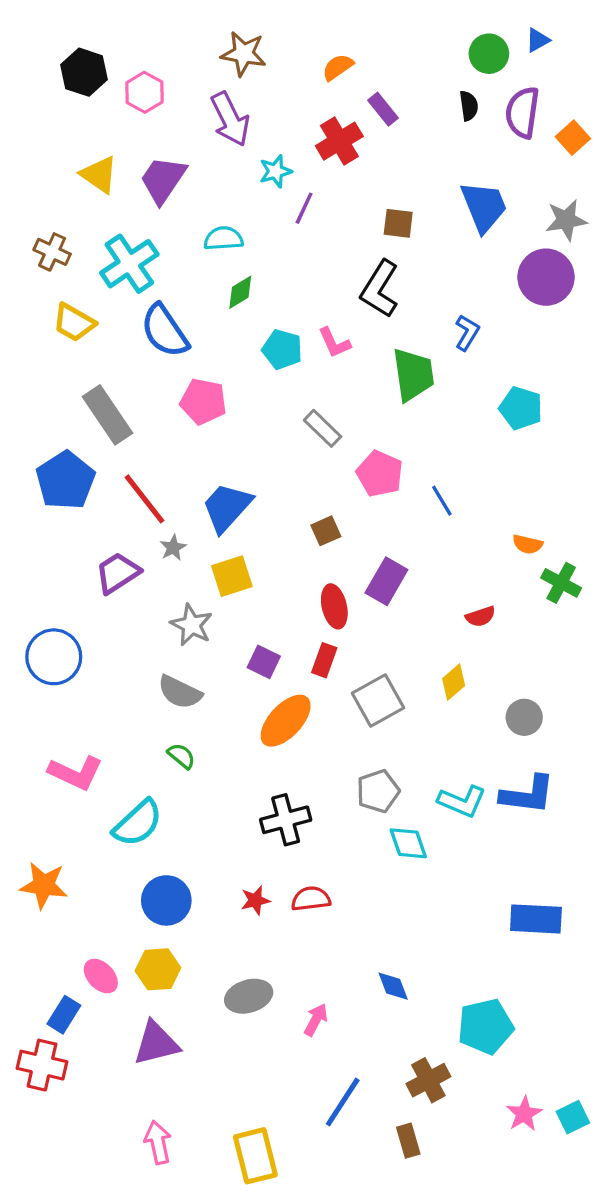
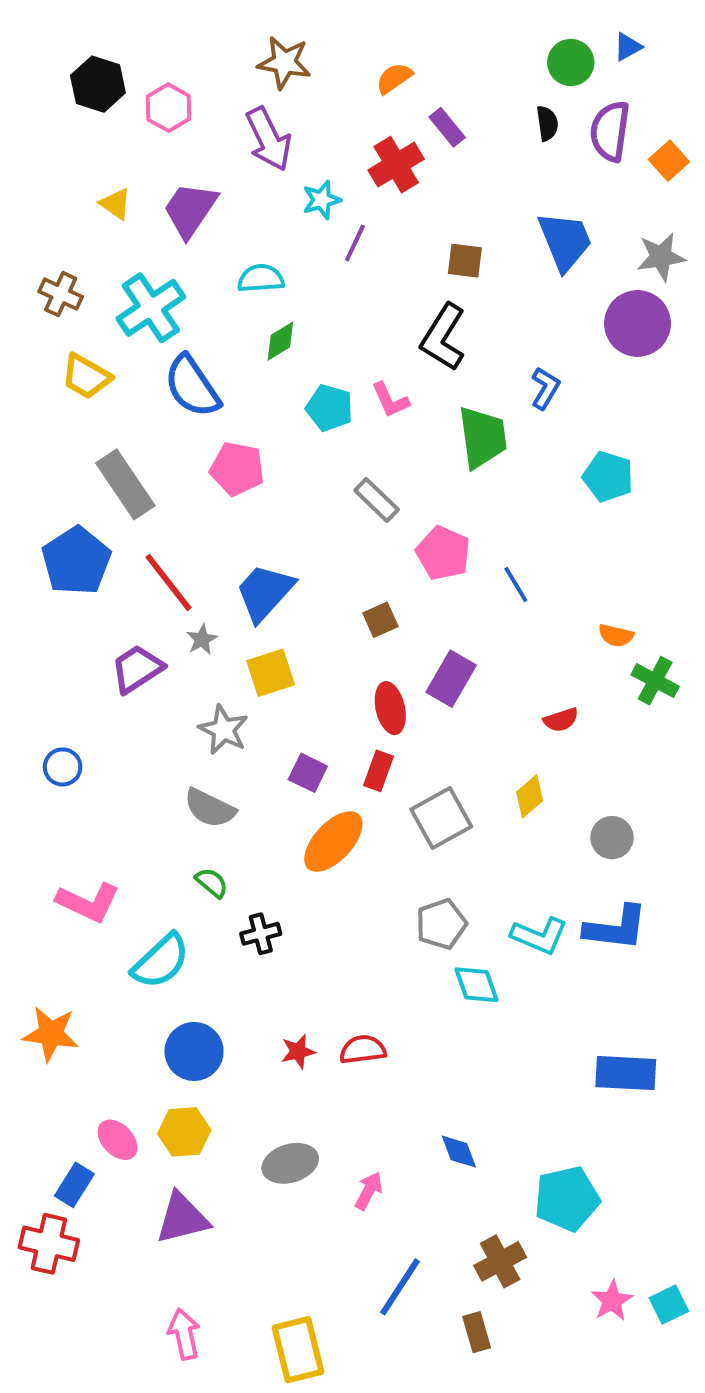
yellow triangle: (99, 175) -> (116, 204), size x0.7
blue circle: (54, 657) -> (63, 767), size x0.6
black cross: (286, 820) -> (261, 934), moved, size x0.7

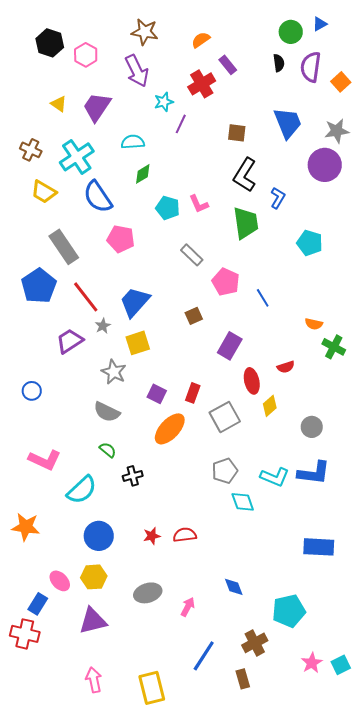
black L-shape: (443, 337) -> (245, 175), moved
red ellipse: (390, 708) -> (252, 381), moved

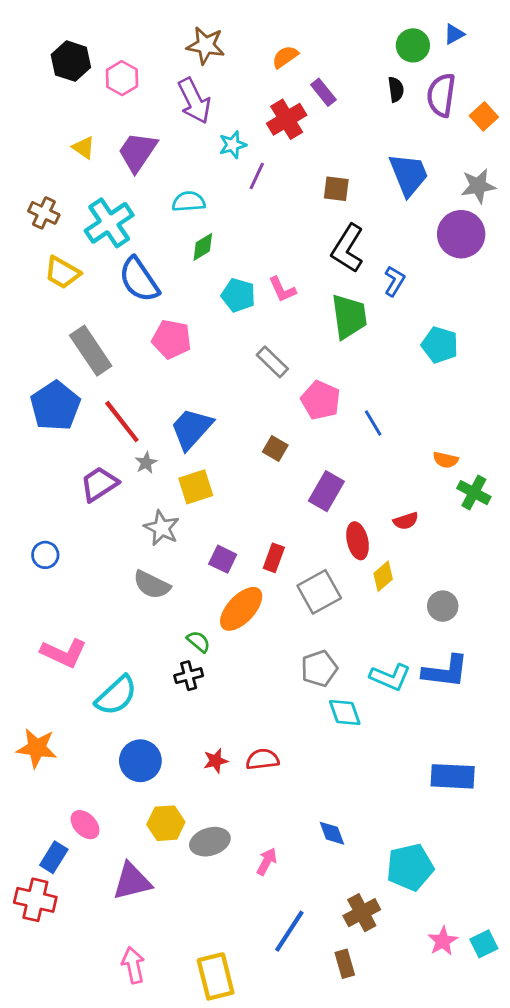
brown square: (194, 316) -> (275, 449), turned -36
green semicircle: (108, 450) -> (199, 642), moved
yellow hexagon: (94, 577) -> (166, 823), moved

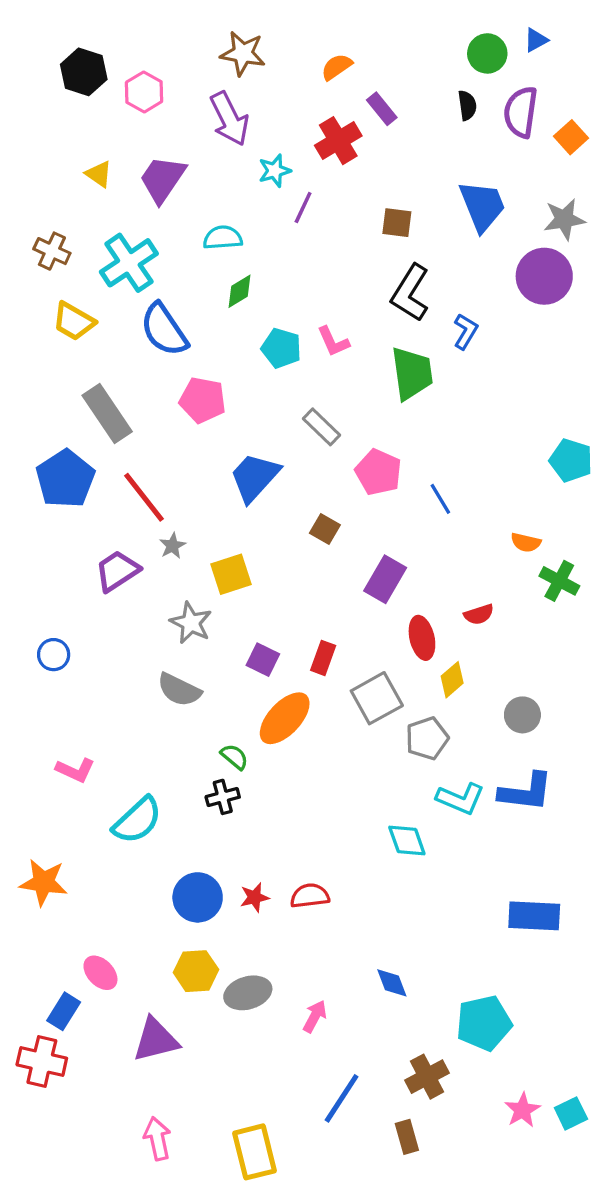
cyan pentagon: (440, 345) -> (571, 460), moved
blue trapezoid: (191, 429) -> (255, 477), moved
pink L-shape: (64, 653) -> (75, 770), size x0.7
gray pentagon: (319, 668) -> (427, 738), moved
blue circle: (140, 761) -> (198, 897), moved

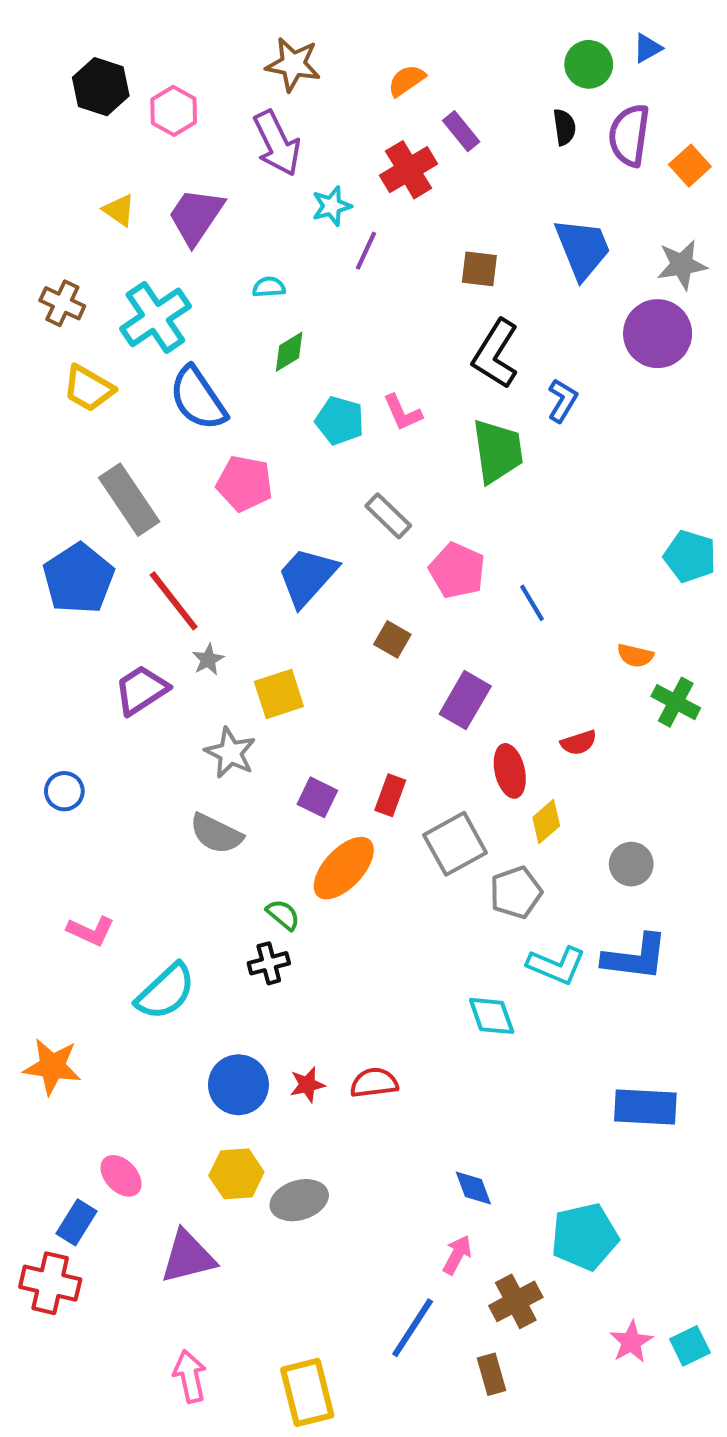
cyan semicircle: (223, 238) -> (269, 287), size x0.7
pink arrow: (315, 1016) -> (457, 1255), moved

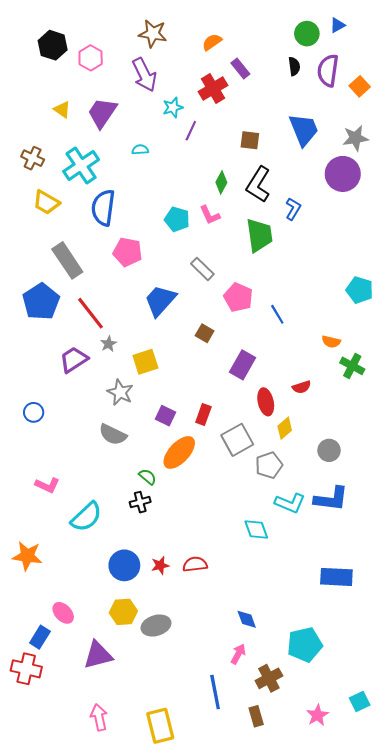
green diamond: (289, 352) -> (221, 182), moved, turned -30
blue semicircle: (198, 398) -> (103, 208), turned 42
blue line: (413, 1328) -> (215, 692), turned -44
pink star: (631, 1342) -> (317, 715), moved

